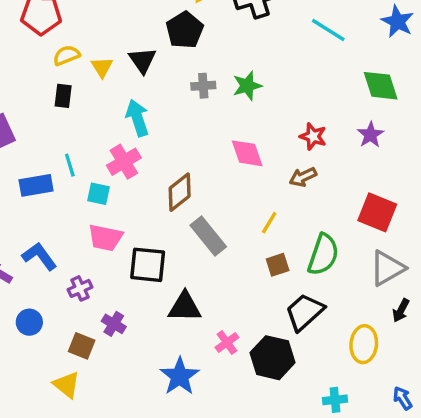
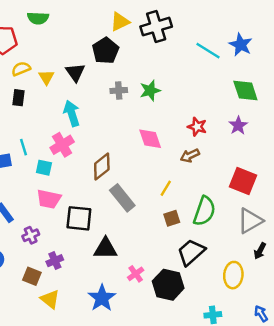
blue star: (398, 22) -> (241, 45), moved
purple cross: (114, 324) -> (55, 261), turned 35
yellow triangle: (66, 385) -> (50, 299), moved

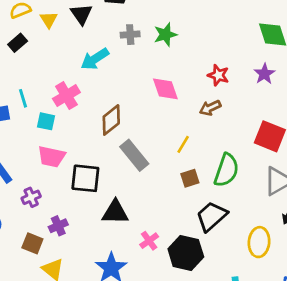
black rectangle: (19, 98) -> (18, 43), turned 42
cyan arrow: (72, 113) -> (95, 59), moved, turned -105

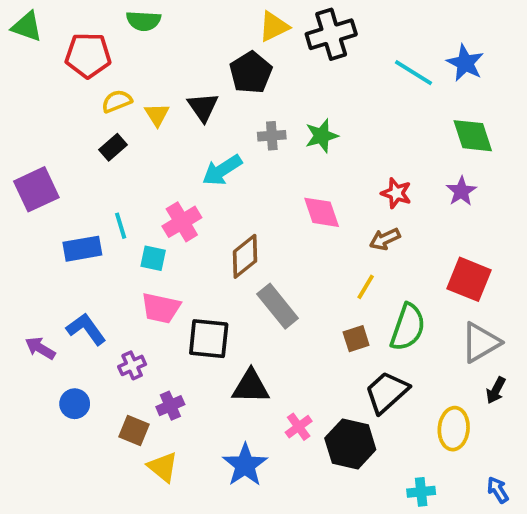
yellow line: (183, 144) -> (366, 287), moved

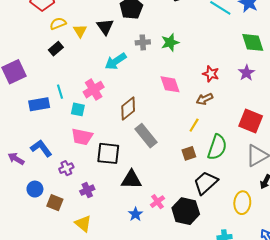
brown square: (134, 431) -> (55, 203), moved
blue star: (245, 465) -> (135, 214), moved, size x0.6

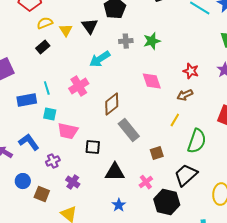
cyan square: (78, 109) -> (50, 114), moved
black square: (108, 153) -> (93, 147), size x0.7
brown square: (189, 153) -> (157, 153), moved
purple cross: (87, 190) -> (73, 182), turned -32
pink cross: (157, 202) -> (146, 182), moved

